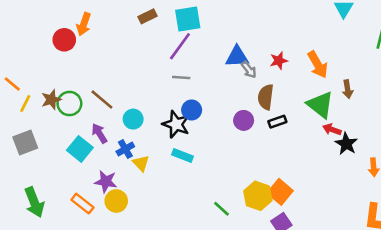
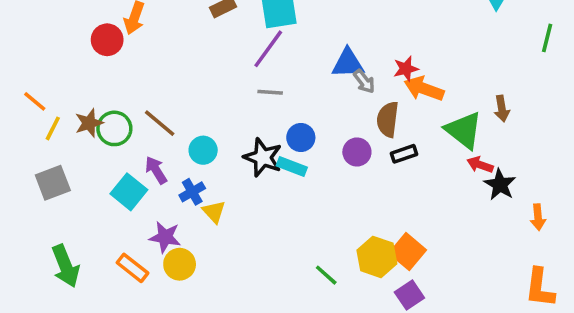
orange arrow: (318, 65) -> (424, 89), moved, turned 140
blue circle: (192, 110) -> (301, 138), moved
cyan rectangle: (183, 155) -> (292, 166), moved

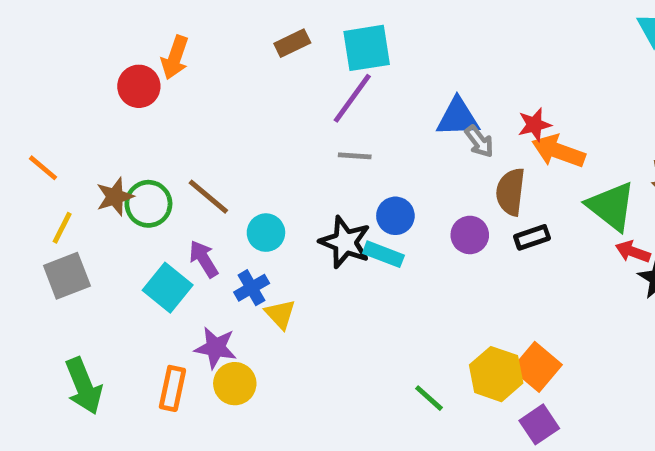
yellow line: (53, 128) -> (62, 228), moved
orange rectangle: (132, 268) -> (172, 388), turned 64

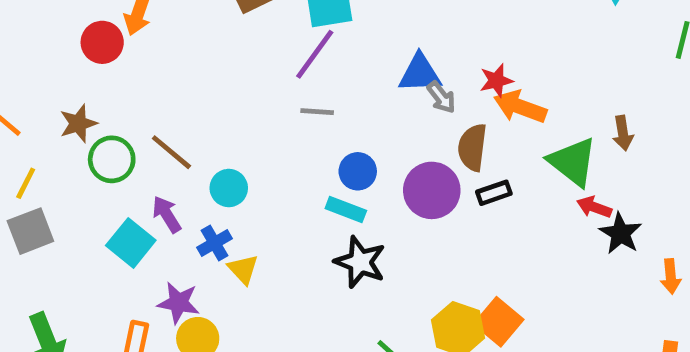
brown star: (115, 197) -> (78, 124), moved
purple circle: (470, 235) -> (432, 190), size x1.5
black star: (345, 242) -> (360, 262), moved

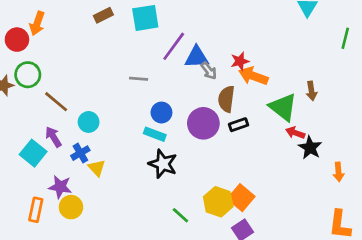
purple line: (315, 54) -> (174, 46), moved
green circle: (112, 159) -> (28, 75), moved

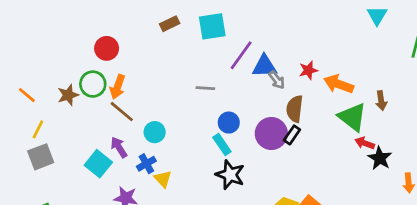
orange arrow: (37, 23) -> (118, 87), moved
red circle: (17, 40) -> (107, 48), moved
orange arrow: (253, 76) -> (339, 84), moved
black rectangle: (238, 125) -> (292, 135), moved, turned -36
cyan rectangle: (155, 134) -> (222, 144), turned 35

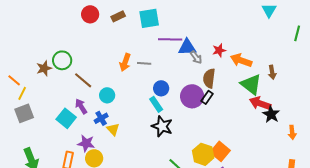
red circle: (107, 48) -> (90, 14), moved
purple line: (241, 55) -> (170, 39), turned 55
orange arrow: (118, 87) -> (125, 62), moved
orange line: (27, 95) -> (14, 80), moved
red arrow: (365, 143) -> (260, 103), size x1.5

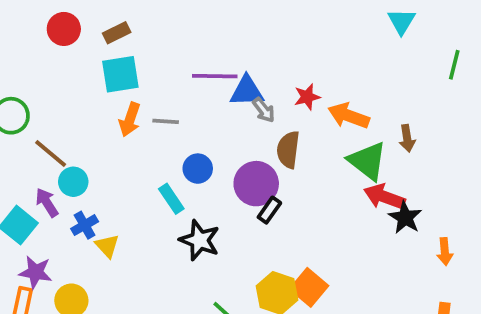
cyan square: (149, 18) -> (120, 74), moved
cyan circle: (107, 95) -> (73, 182), moved
black rectangle: (207, 97) -> (269, 210), moved
cyan rectangle: (156, 104) -> (171, 199), moved
purple star: (86, 143) -> (36, 272), moved

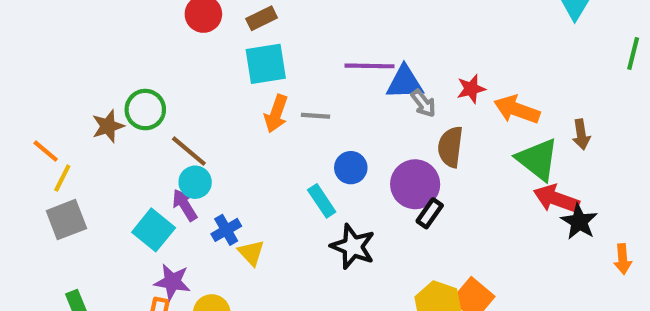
cyan circle: (73, 182) -> (195, 182), moved

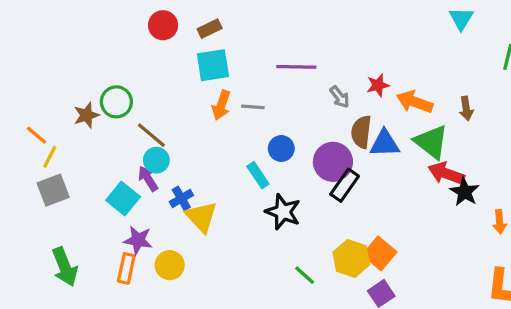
blue triangle: (405, 83) -> (385, 144), moved
brown arrow: (581, 134) -> (466, 109), moved
black rectangle: (430, 213) -> (345, 185), size x1.4
yellow triangle: (251, 253) -> (201, 217), size x1.5

